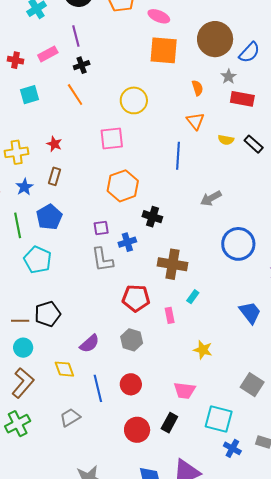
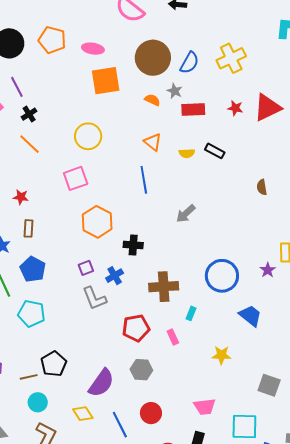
orange semicircle: (197, 88) -> (152, 100), moved, turned -35
blue circle: (238, 244) -> (222, 276), moved
purple semicircle: (90, 344) -> (101, 383), size x1.4
yellow star: (203, 350) -> (221, 355), moved

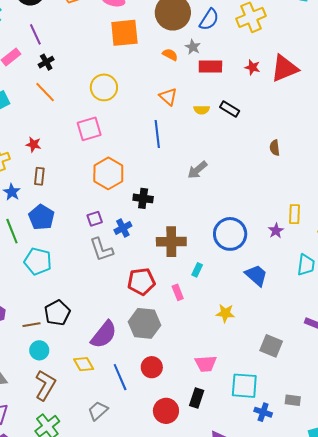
gray hexagon: (141, 370) -> (145, 323), size x1.4

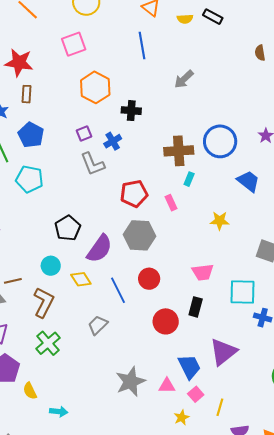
red star: (33, 144) -> (19, 63), size x1.8
brown cross: (171, 242) -> (179, 151), moved
black pentagon: (57, 313) -> (68, 228), moved
brown line: (32, 325) -> (13, 281), moved
cyan circle: (39, 350) -> (51, 266), moved

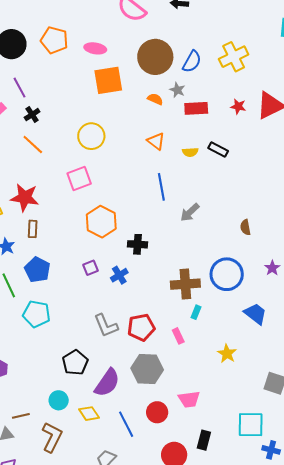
blue line: (142, 45) -> (161, 187), moved
brown semicircle: (260, 53) -> (245, 227), moved
gray L-shape: (93, 164) -> (106, 326), moved
yellow star: (220, 221) -> (227, 354), turned 30
pink trapezoid: (203, 272) -> (189, 399), moved

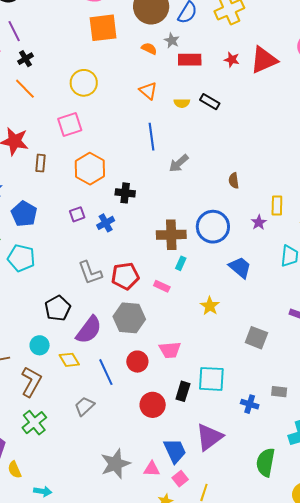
brown rectangle: (33, 229) -> (41, 163), moved
pink rectangle: (178, 336) -> (162, 286), turned -42
cyan square: (251, 425) -> (211, 379), moved

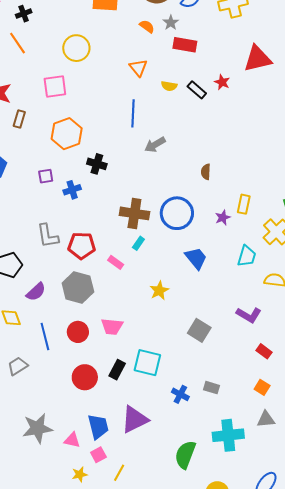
red star: (232, 60) -> (222, 82), moved
purple semicircle: (89, 330) -> (36, 292), size x0.7

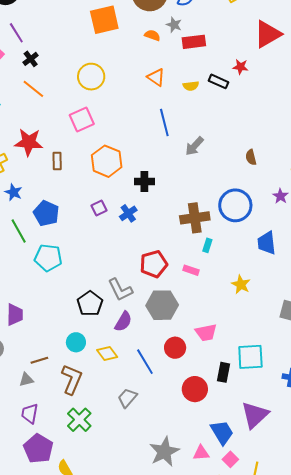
gray L-shape: (48, 236) -> (120, 290), moved
blue trapezoid: (196, 258) -> (267, 243), turned -130

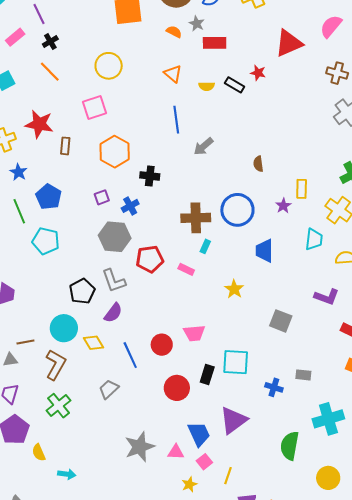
gray hexagon: (162, 305) -> (115, 237), moved
cyan circle: (76, 342) -> (64, 328), size x1.4

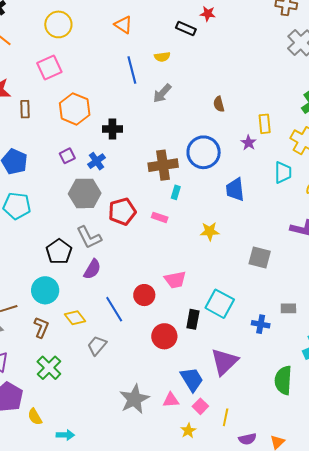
yellow semicircle: (207, 86) -> (162, 57), moved
yellow star: (234, 289) -> (210, 231), turned -30
yellow diamond: (94, 343) -> (75, 318), moved
cyan square: (236, 362) -> (220, 304), turned 32
brown L-shape: (56, 365) -> (41, 327), size x0.7

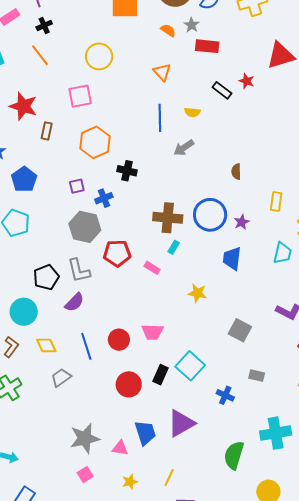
purple star: (249, 143) -> (242, 222), moved
gray rectangle: (288, 308) -> (257, 376), moved
pink square: (200, 406) -> (85, 475), moved

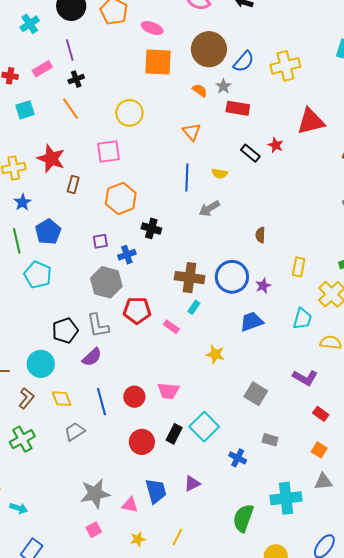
blue trapezoid: (232, 258) -> (252, 322), turned 60
purple triangle: (181, 423) -> (192, 483), size x0.6

